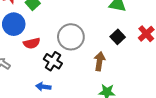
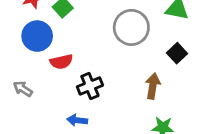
gray circle: (71, 37) -> (131, 27), moved
black cross: (53, 61) -> (90, 86), turned 36

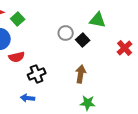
gray circle: (131, 27) -> (66, 33), size x0.6
black square: (177, 53) -> (83, 40), moved

